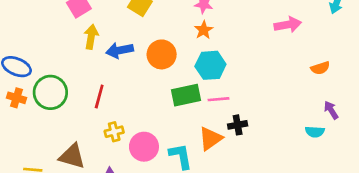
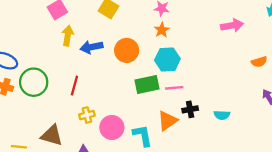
cyan semicircle: (315, 132) -> (222, 115), moved

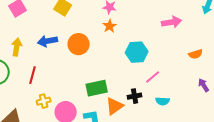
yellow arrow: (68, 36) -> (17, 47), moved
cyan hexagon: (167, 59) -> (137, 52), moved
green rectangle: (147, 84) -> (97, 88), moved
pink line: (174, 88) -> (153, 77), moved, turned -35

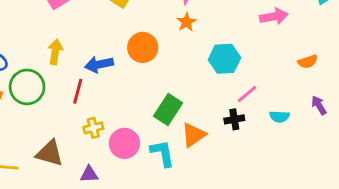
blue arrow: (48, 41) -> (99, 64), moved
green rectangle: (97, 88) -> (168, 110), turned -45
black cross: (135, 96) -> (234, 119), moved
cyan semicircle: (163, 101) -> (279, 117), moved

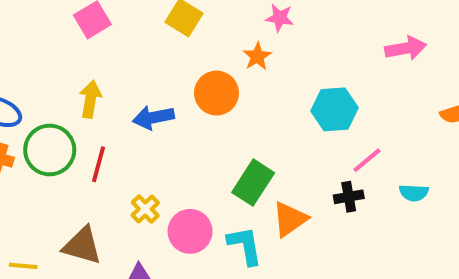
orange star: (186, 22) -> (257, 56), moved
red line: (78, 91) -> (98, 164), moved
yellow cross: (93, 128) -> (145, 209), turned -30

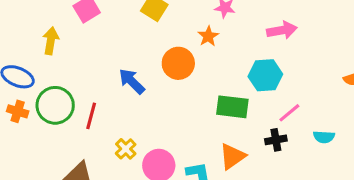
pink arrow: (406, 48) -> (282, 30), moved
yellow arrow: (90, 99) -> (51, 41), moved
blue arrow: (153, 117) -> (132, 81), turned 56
green rectangle: (253, 183) -> (232, 107), moved, turned 64

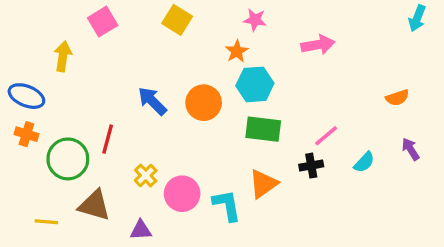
orange circle: (178, 63) -> (204, 103), moved
cyan hexagon: (265, 75) -> (255, 84), moved
green circle: (55, 105) -> (68, 159), moved
cyan semicircle: (324, 137) -> (364, 162), turned -50

